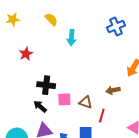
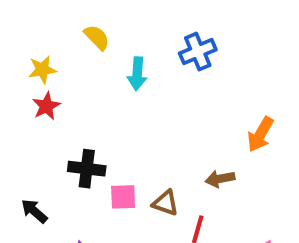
yellow star: (13, 19) -> (42, 70), moved
blue cross: (116, 26) -> (198, 52), moved
black arrow: (40, 106) -> (34, 211), moved

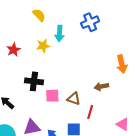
yellow star: (42, 70) -> (43, 46), moved
orange arrow: (260, 134) -> (122, 64), turned -42

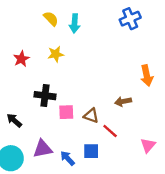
blue cross: (90, 22) -> (130, 19), moved
cyan arrow: (59, 33) -> (75, 23), moved
red line: (90, 112) -> (110, 131), turned -64
pink triangle: (123, 124) -> (148, 145), turned 40

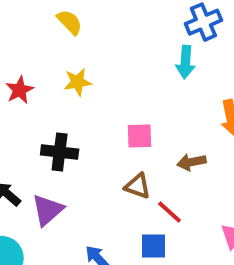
cyan arrow: (75, 23) -> (185, 62), moved
pink square: (66, 112) -> (140, 136), moved
purple triangle: (43, 149) -> (48, 210), moved, turned -30
blue square: (91, 151) -> (153, 246), moved

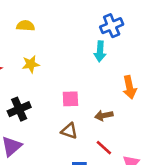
yellow semicircle: (70, 22) -> (26, 26), turned -42
black cross: (60, 152) -> (19, 109), turned -30
red line: (169, 212) -> (104, 148), moved

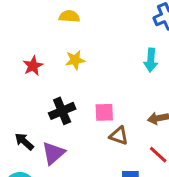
cyan arrow: (100, 51) -> (151, 60), moved
pink square: (70, 99) -> (104, 112), moved

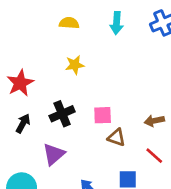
cyan arrow: (151, 60) -> (117, 23), moved
red star: (33, 66) -> (20, 83), moved, size x1.4
black arrow: (24, 142) -> (23, 124), moved, turned 78

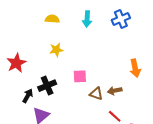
pink square: (103, 115) -> (80, 76), moved
black arrow: (23, 124) -> (28, 96), moved
brown triangle: (117, 137) -> (96, 94), moved

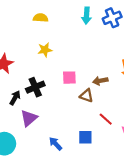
cyan arrow: (87, 19) -> (86, 16), moved
brown arrow: (115, 91) -> (100, 81), moved

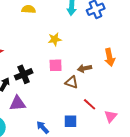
yellow star: (45, 50) -> (55, 39), moved
purple triangle: (29, 118) -> (18, 103), turned 36

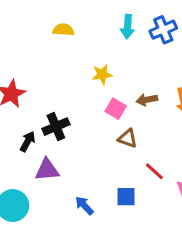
pink square: (56, 65) -> (116, 109), moved, turned 32
brown arrow: (85, 68) -> (147, 100), moved

